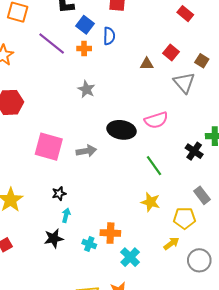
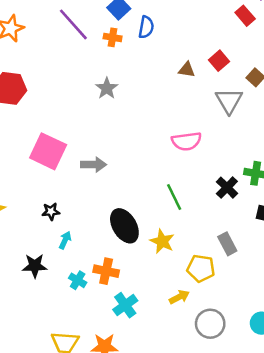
black ellipse: (122, 130) -> (124, 226), moved, turned 40
cyan arrow: (66, 215) -> (65, 240), moved

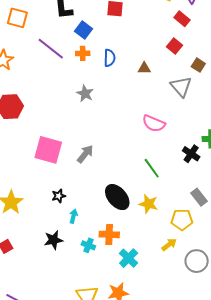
blue semicircle: (146, 27) -> (110, 58), moved
red square: (219, 61) -> (175, 46), moved
pink semicircle: (187, 141) -> (154, 124), turned 40
gray arrow: (94, 165) -> (85, 154), turned -42

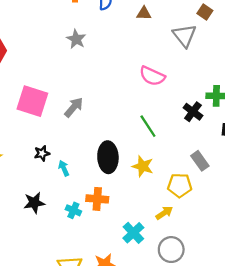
black ellipse: (117, 197) -> (108, 157), turned 36
cyan arrow: (73, 216) -> (64, 168), moved, turned -40
cyan cross: (129, 258) -> (133, 233), moved
gray circle: (197, 261) -> (171, 250), moved

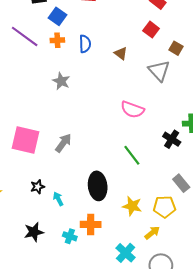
brown triangle: (144, 13) -> (121, 53), turned 40
yellow star: (143, 166) -> (132, 206), moved

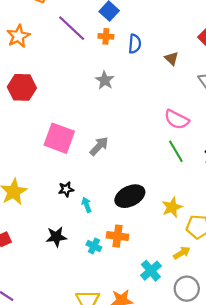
green line: (132, 155) -> (176, 151), moved
black ellipse: (98, 186) -> (130, 196), turned 64
yellow star: (132, 206) -> (172, 207), moved, turned 30

